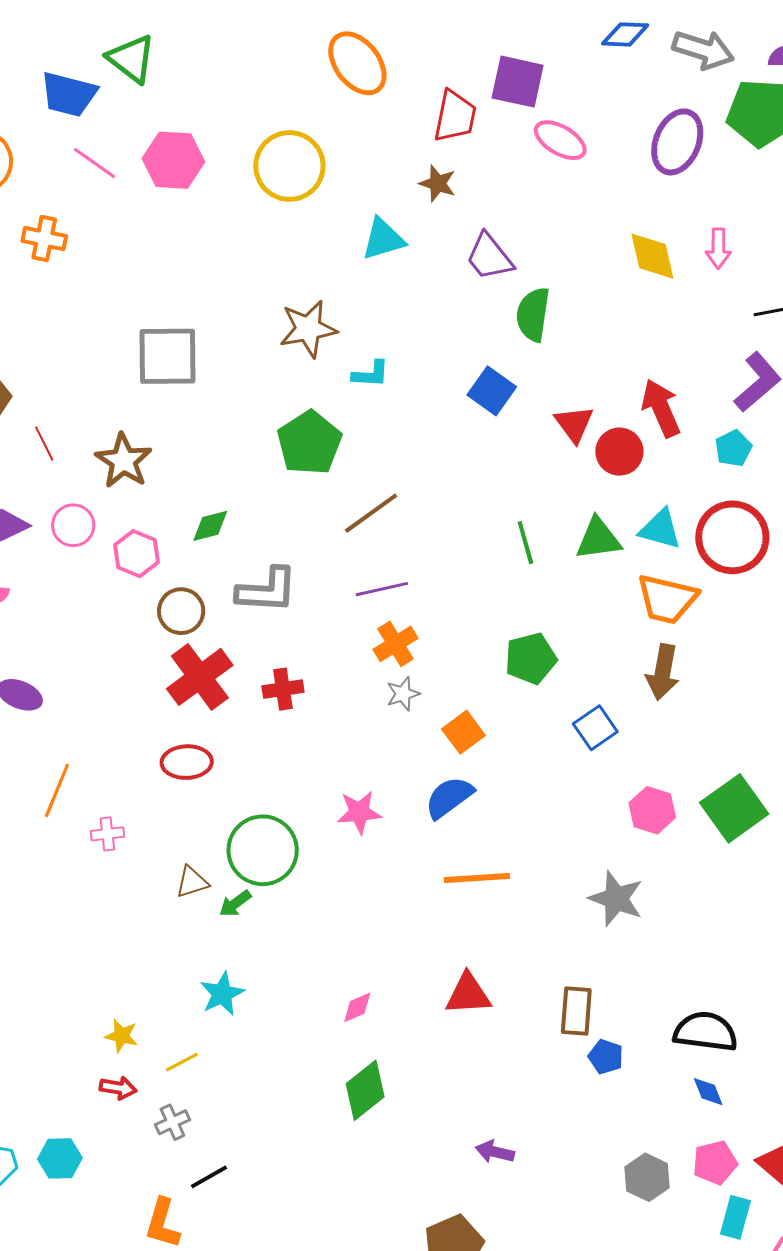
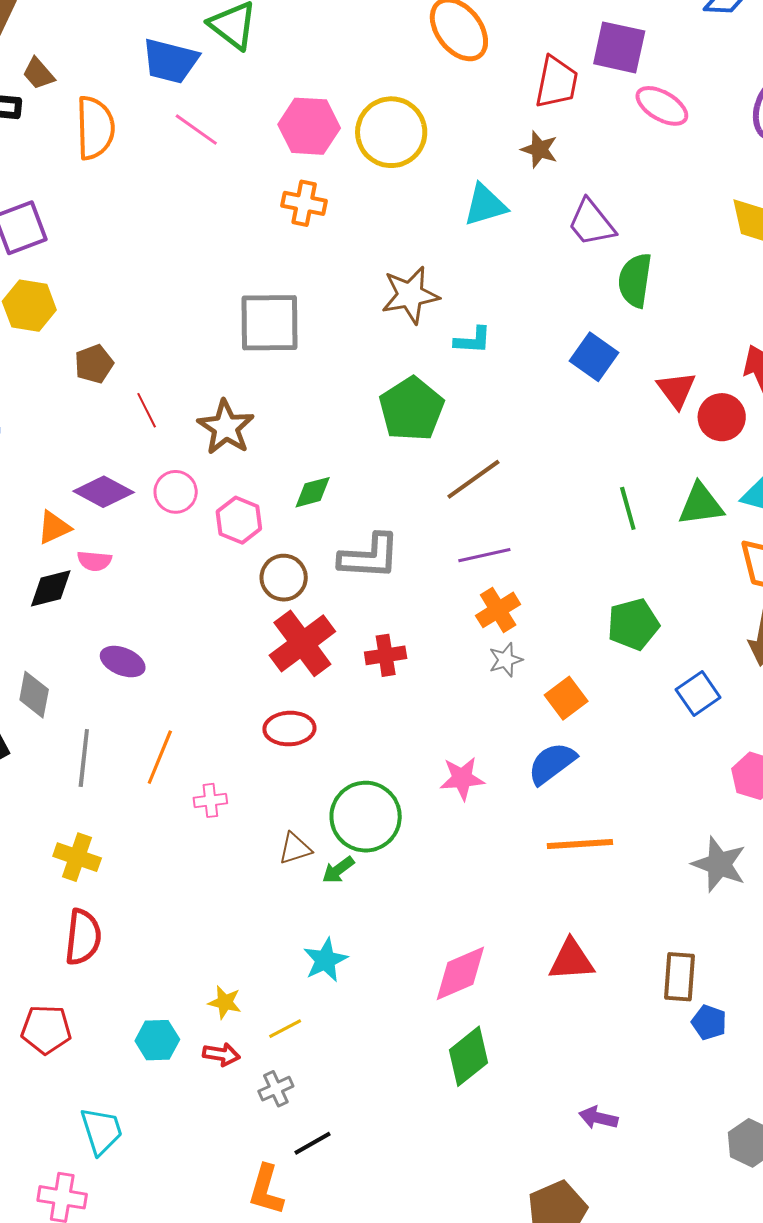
pink hexagon: (173, 160) -> (309, 126), moved
orange cross: (44, 239) -> (304, 203), moved
pink diamond: (357, 1007) -> (460, 973), size x1.8
cyan hexagon: (60, 1158) -> (157, 1040), moved

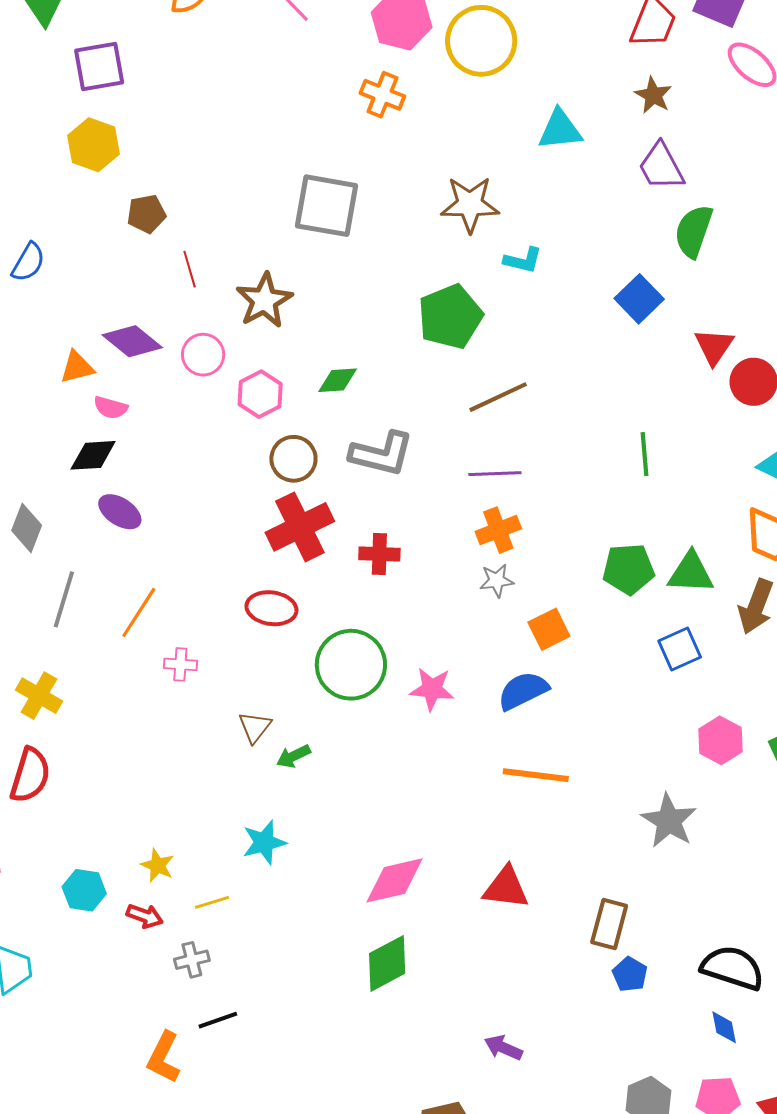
brown star: (539, 149) -> (653, 95), moved
green triangle: (701, 504) -> (691, 573), moved
black diamond: (51, 588) -> (93, 455), moved
green circle: (366, 817) -> (351, 665), moved
brown triangle: (295, 848) -> (255, 727), turned -45

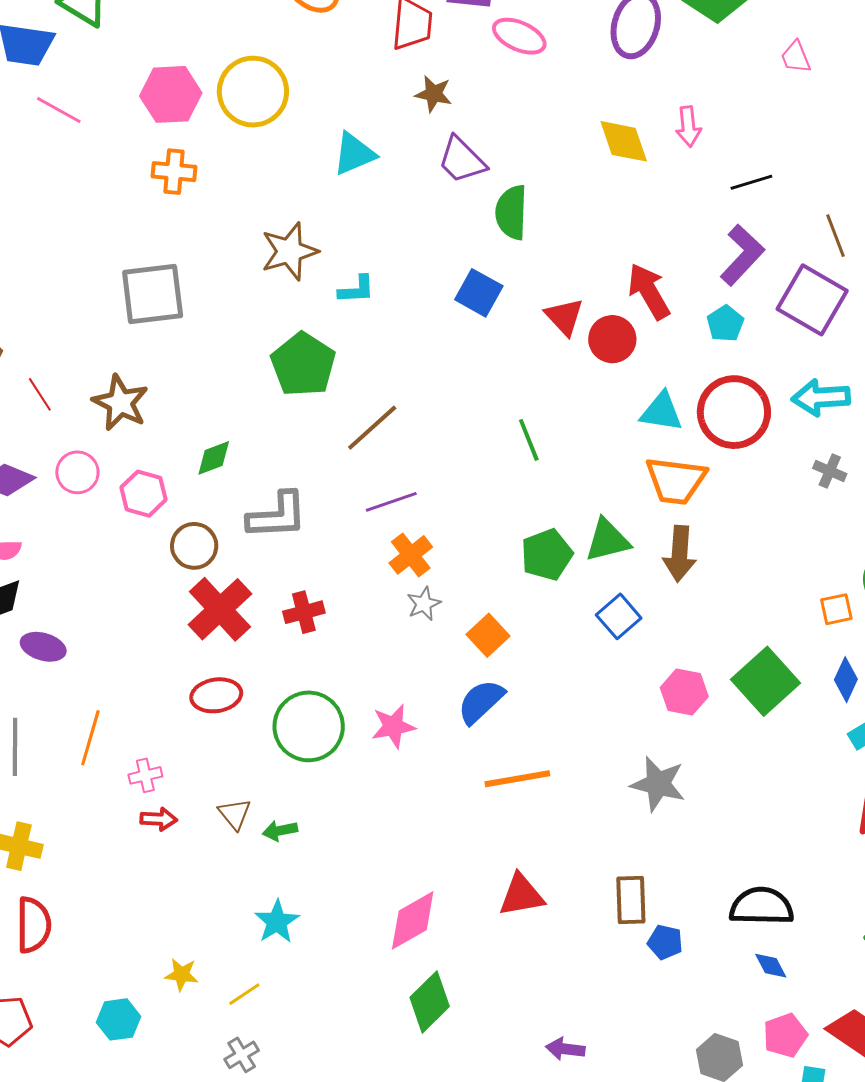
green arrow: (293, 756) -> (280, 831), turned 32
red arrow: (145, 916) -> (159, 819), moved

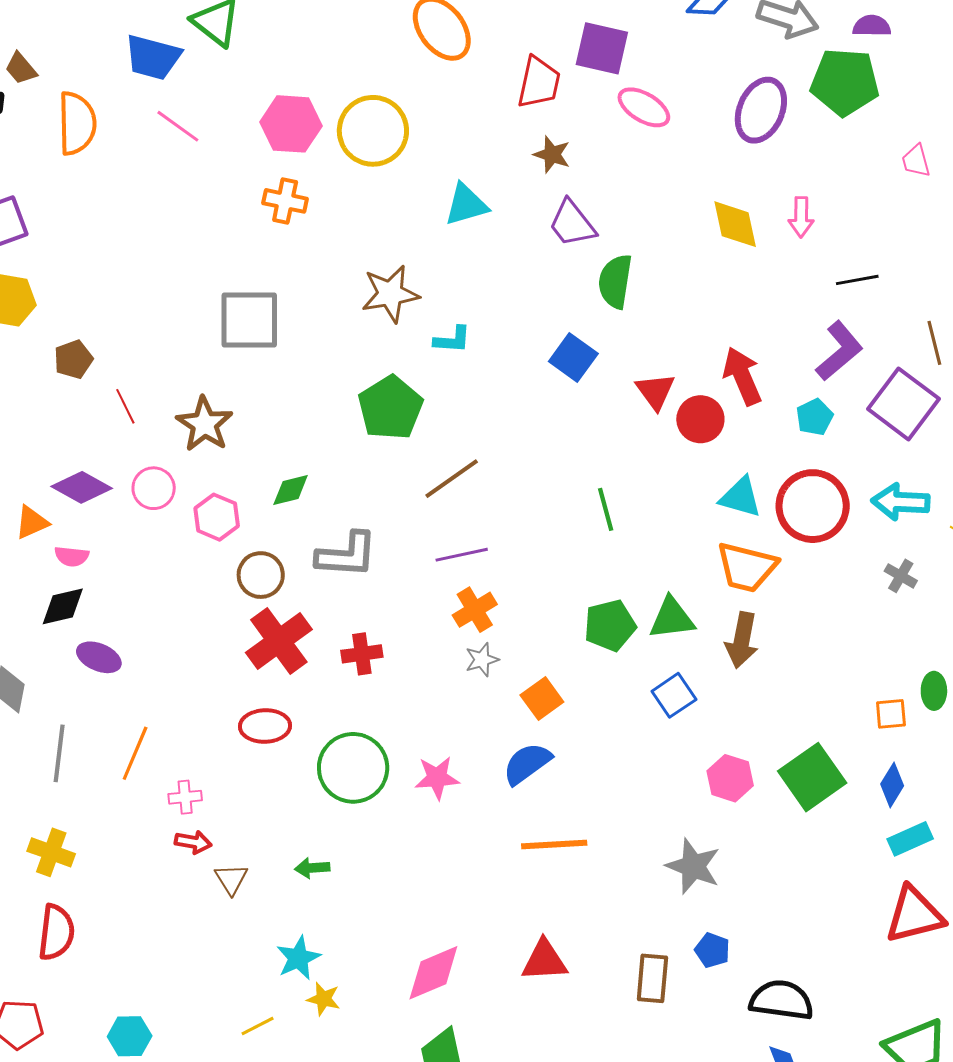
brown triangle: (235, 814) -> (231, 879), moved
blue pentagon: (665, 942) -> (712, 950), moved
yellow star: (182, 975) -> (323, 999), moved

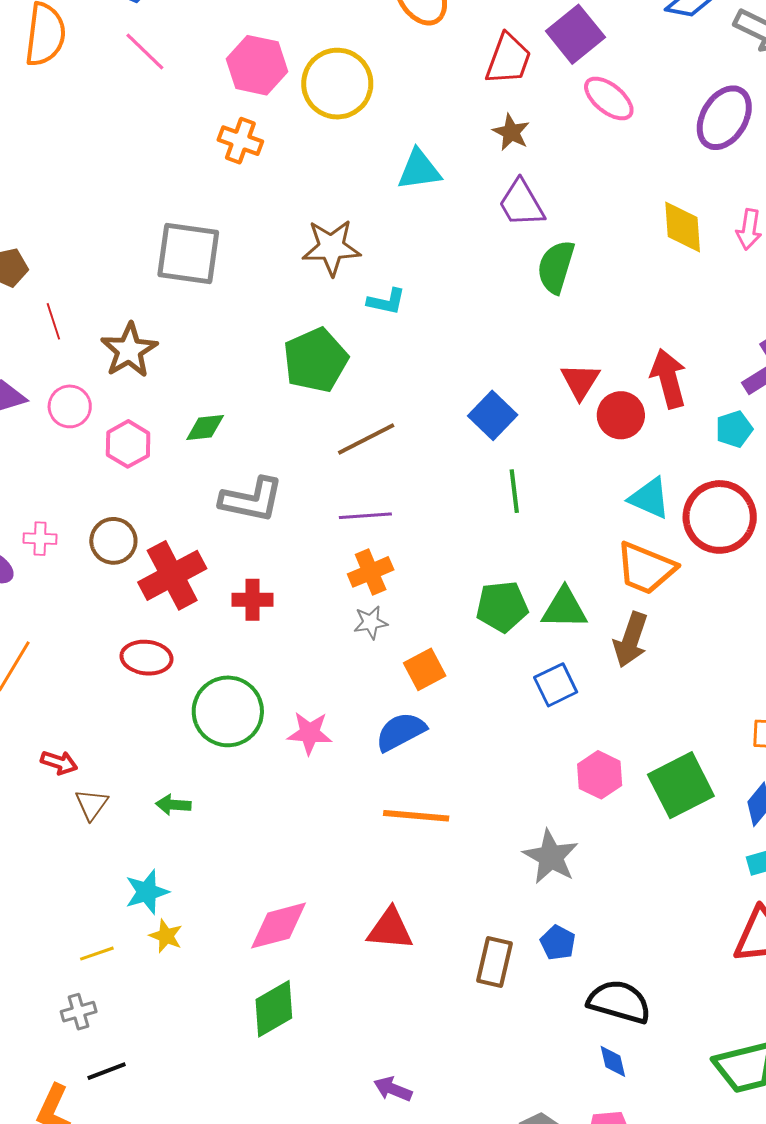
purple square: (602, 48) -> (575, 34), turned 30
blue square: (573, 357) -> (493, 415), moved
brown circle: (261, 575) -> (113, 541), moved
pink cross: (185, 797) -> (40, 539), moved

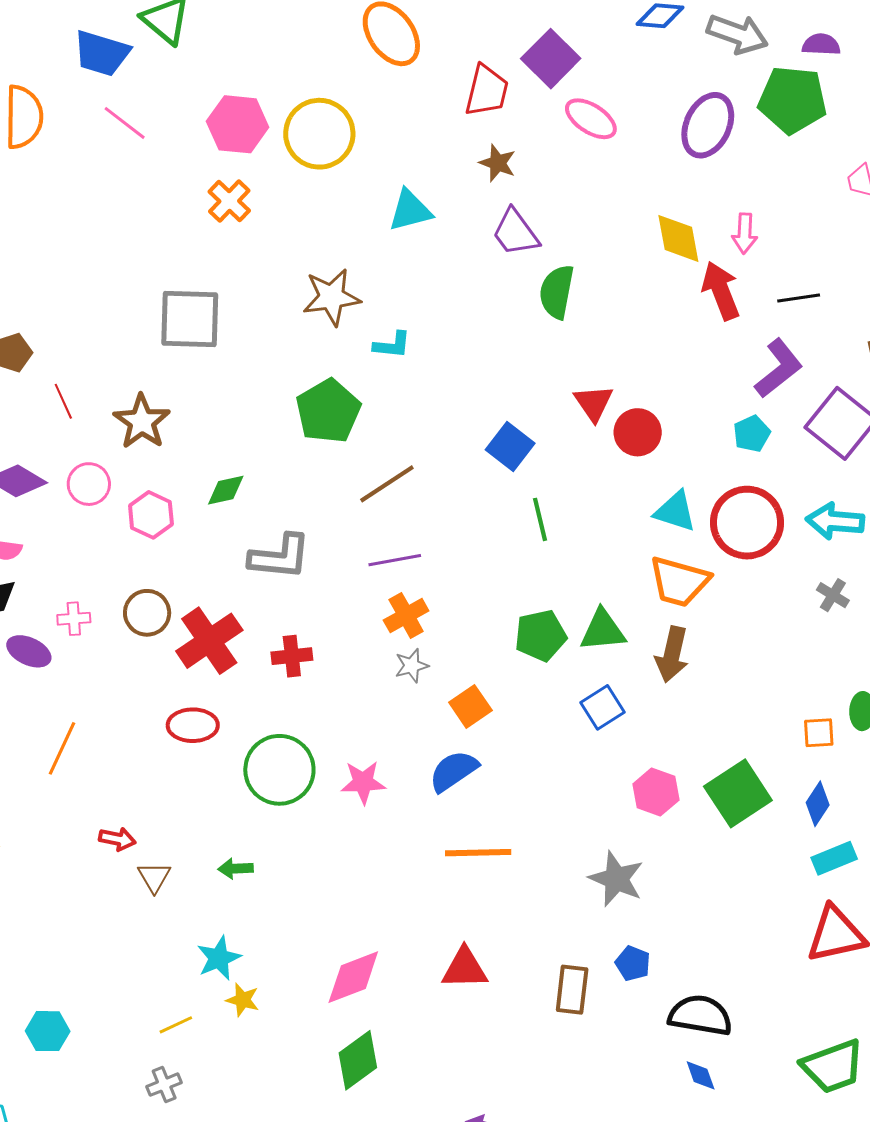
orange cross: (240, 141) -> (229, 201), turned 30
red arrow: (668, 379) -> (721, 291), moved

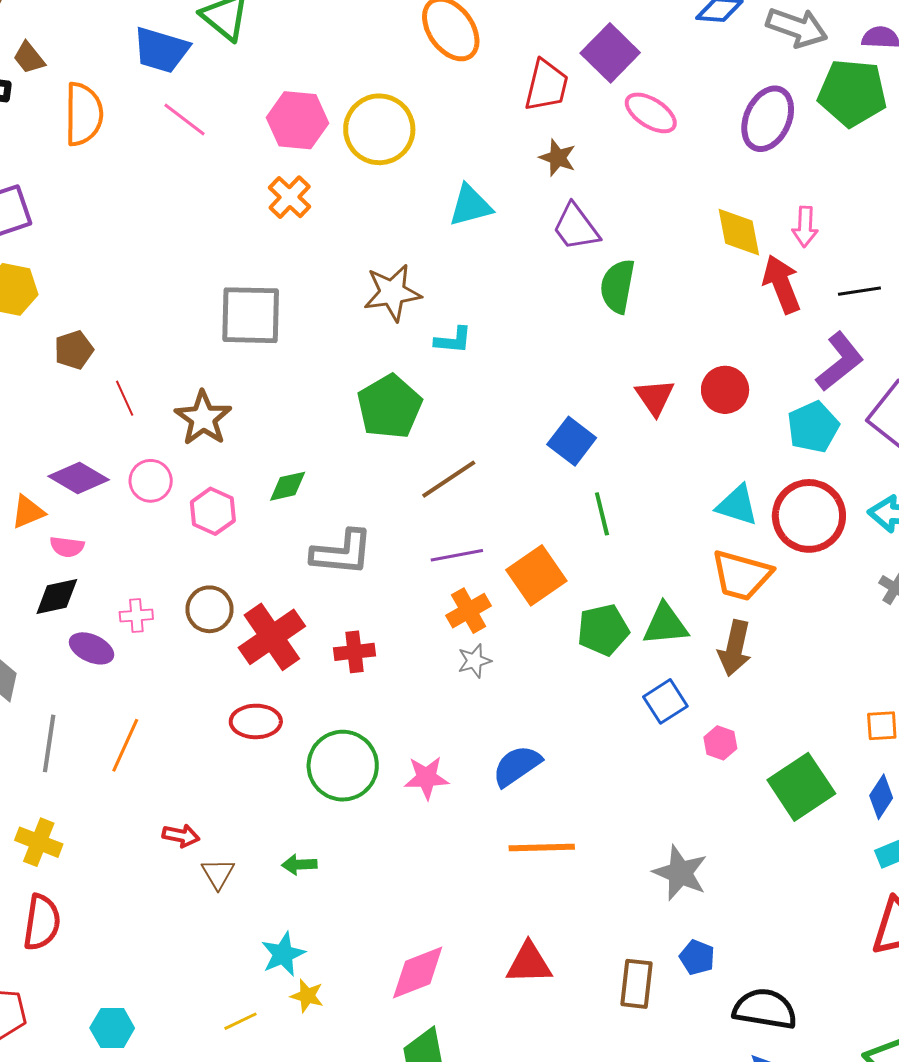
red circle: (638, 432) -> (725, 390), moved
cyan pentagon: (752, 434) -> (813, 427), size x1.4
orange square: (470, 706) -> (536, 575), moved, size x1.4
pink hexagon: (656, 792) -> (720, 743), moved, size x0.7

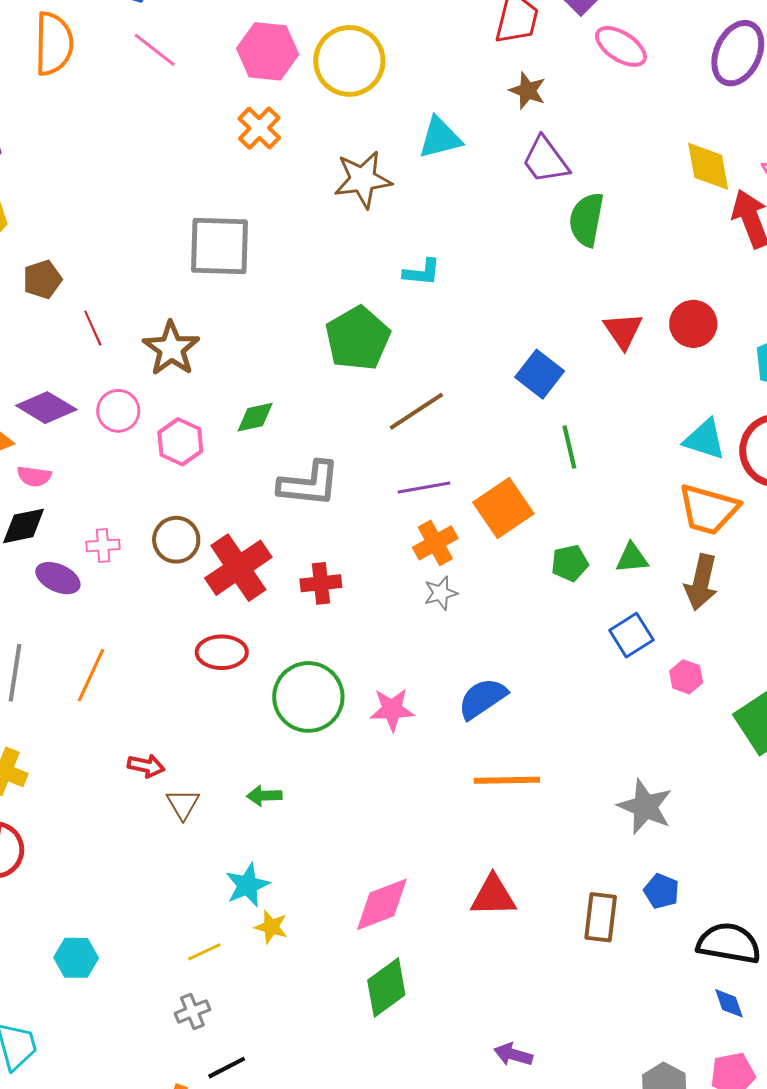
brown star: (392, 293) -> (363, 179), moved
green triangle: (665, 624) -> (632, 558), size x0.7
green pentagon: (603, 630) -> (570, 563), size x0.7

